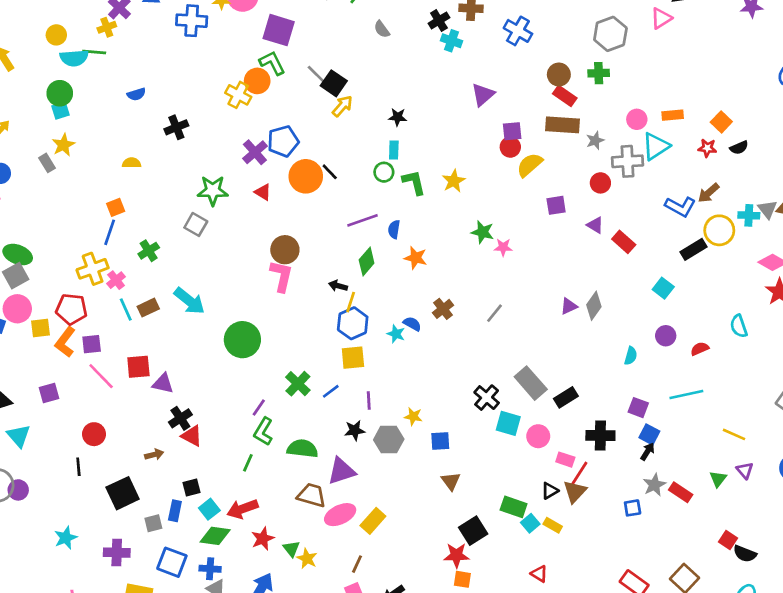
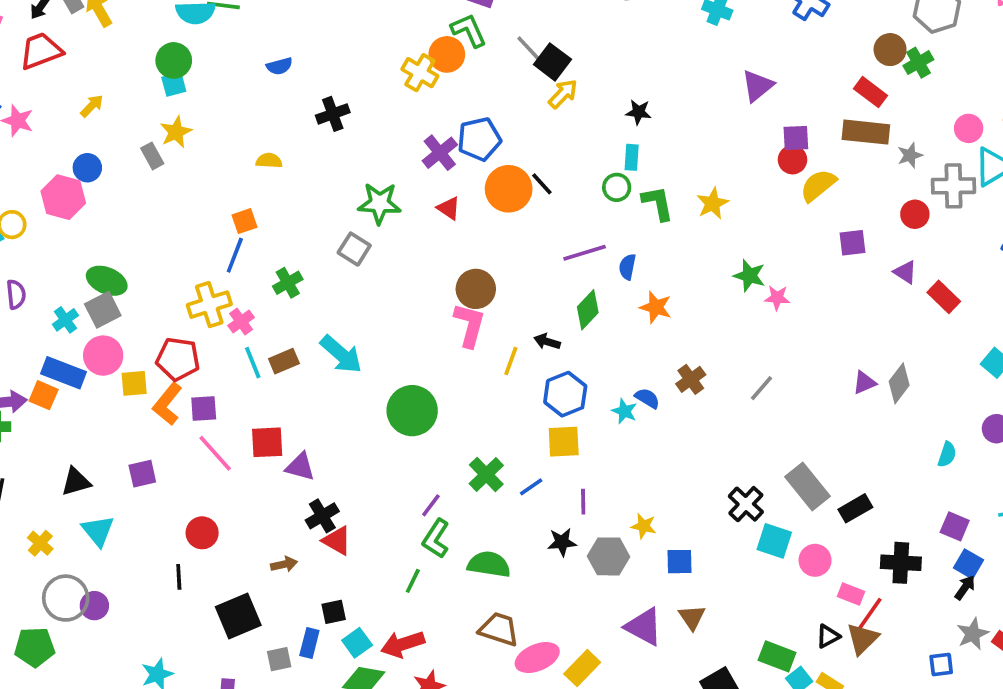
green cross: (599, 73) -> (918, 63), turned -30
brown circle: (559, 75) -> (890, 50), moved
yellow line: (351, 302) -> (511, 361), moved
purple triangle: (341, 471) -> (644, 627), moved, turned 44

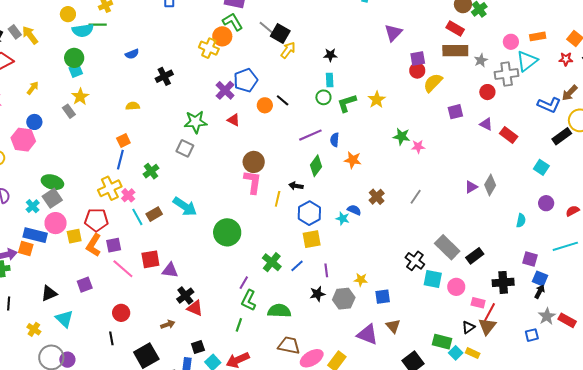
orange circle: (509, 189) -> (265, 105), size x0.6
green L-shape: (658, 203) -> (347, 103), turned -90

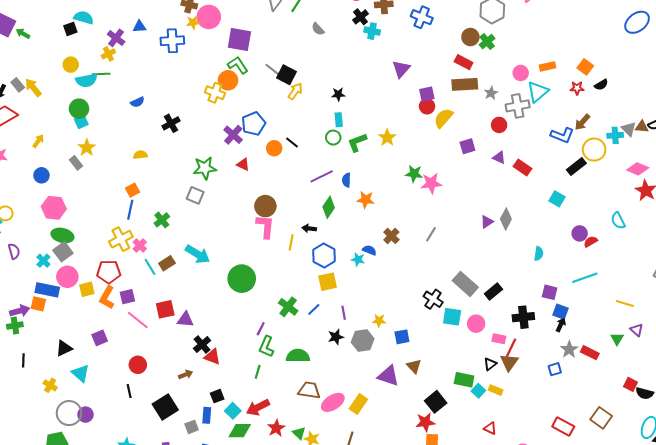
pink hexagon: (23, 140) -> (54, 208), moved
pink star: (418, 147) -> (431, 183), size x1.5
purple circle: (546, 203) -> (580, 233), moved

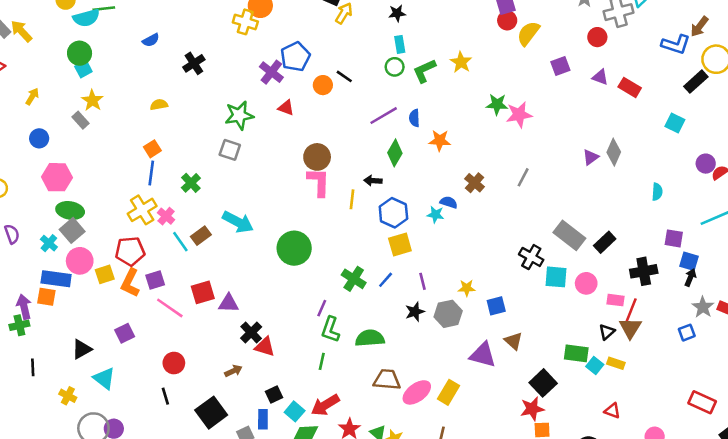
purple arrow: (20, 311) -> (24, 307), turned -84

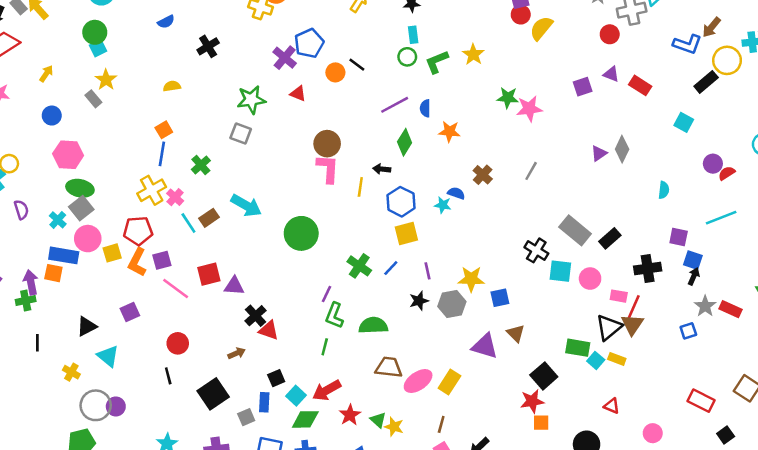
purple square: (560, 66) -> (583, 87), moved
yellow star: (467, 288) -> (471, 279), size x1.5
black triangle: (607, 332) -> (609, 327), size x1.6

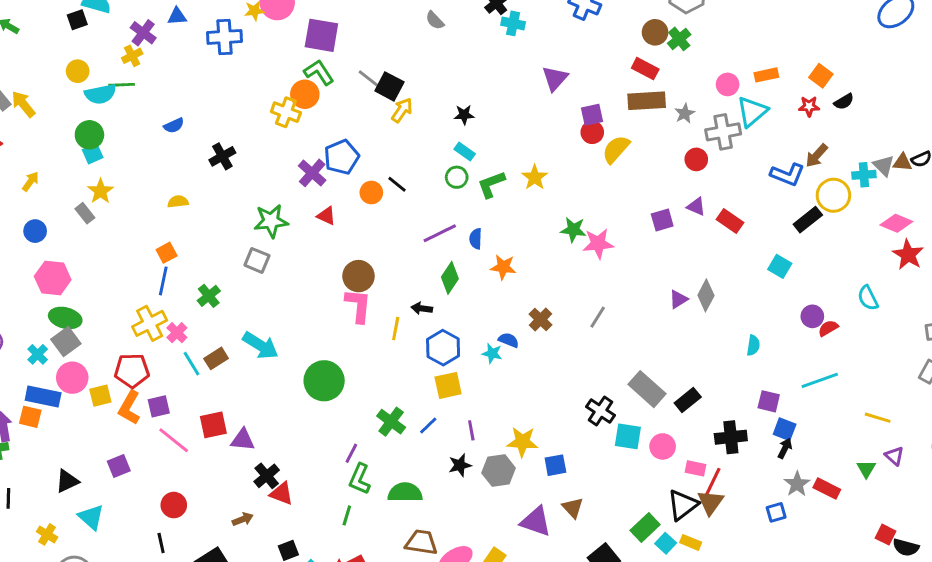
cyan rectangle: (413, 35) -> (465, 151), turned -49
green rectangle: (578, 348) -> (645, 528), turned -55

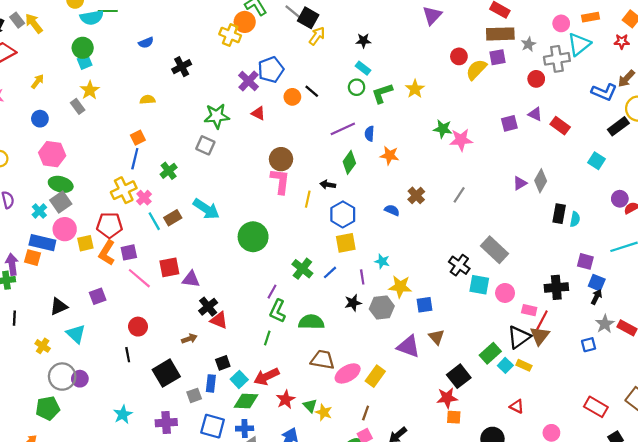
purple square: (592, 115) -> (497, 57), moved
cyan star: (492, 353) -> (382, 261), moved
black rectangle: (688, 400) -> (559, 214), moved, turned -42

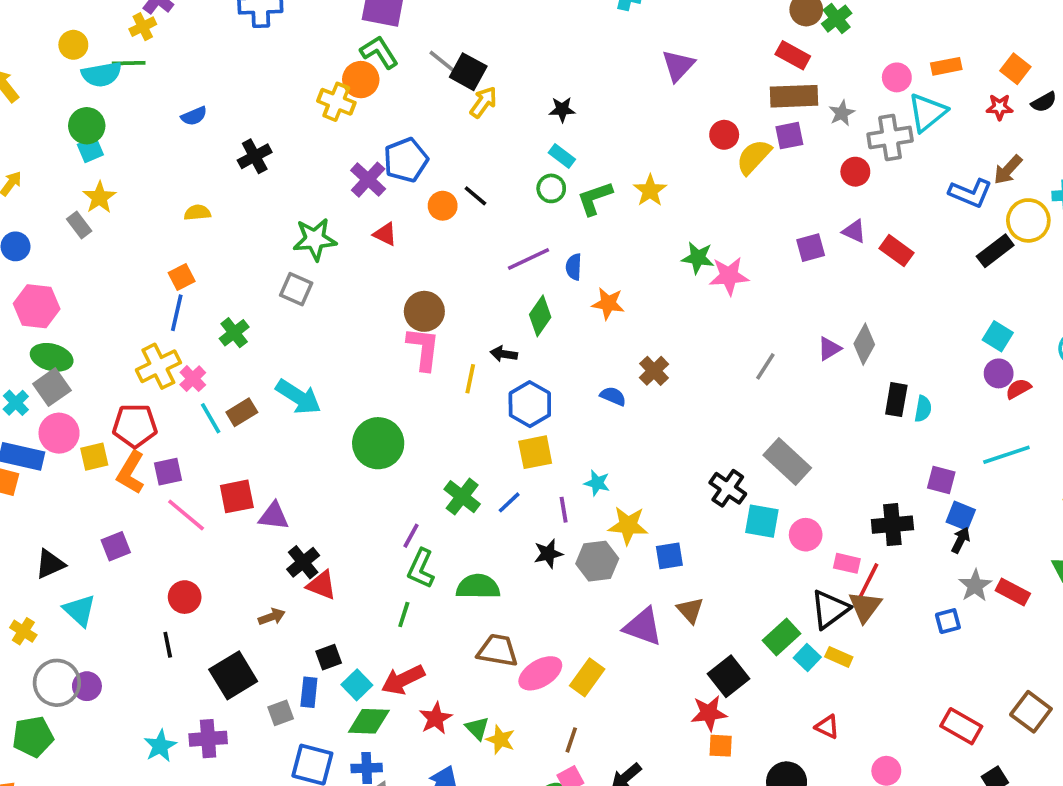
cyan square: (596, 161) -> (998, 336), moved
gray line: (459, 195) -> (765, 366), moved
purple cross: (166, 423) -> (208, 739), moved

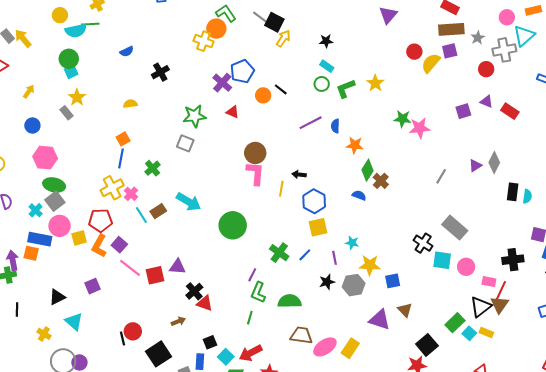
green diamond: (540, 316) -> (367, 170), moved
purple square: (168, 472) -> (119, 245), turned -35
red square: (237, 496) -> (155, 275), moved
red circle: (185, 597) -> (133, 331), moved

